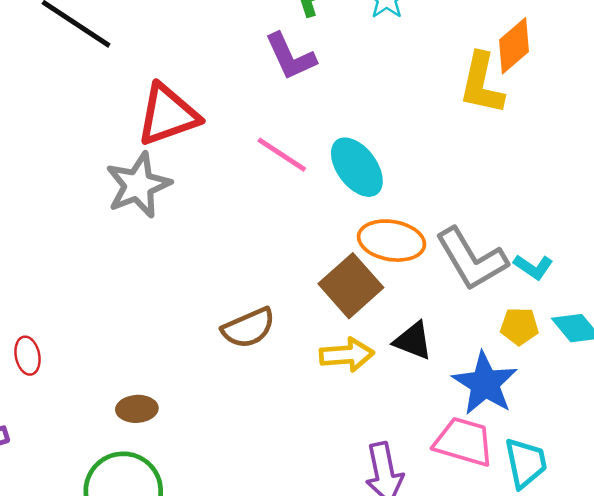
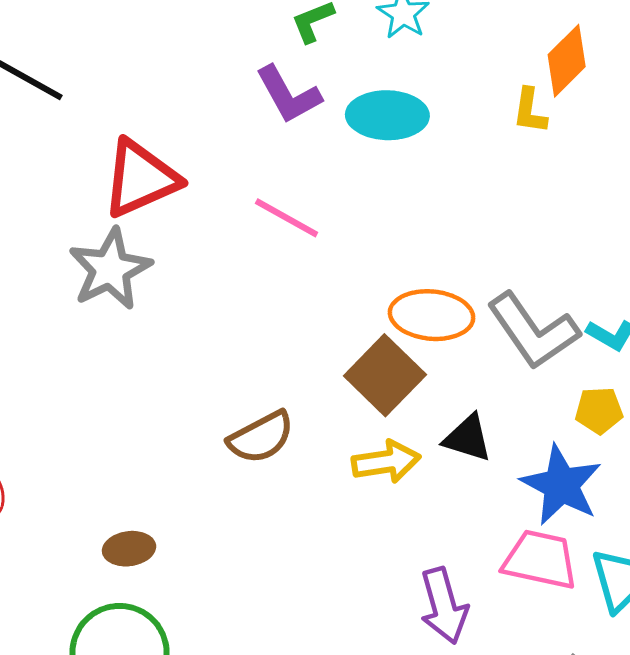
yellow L-shape: (482, 84) -> (530, 111), size x0.6
cyan ellipse: (357, 167) -> (387, 115), moved, turned -48

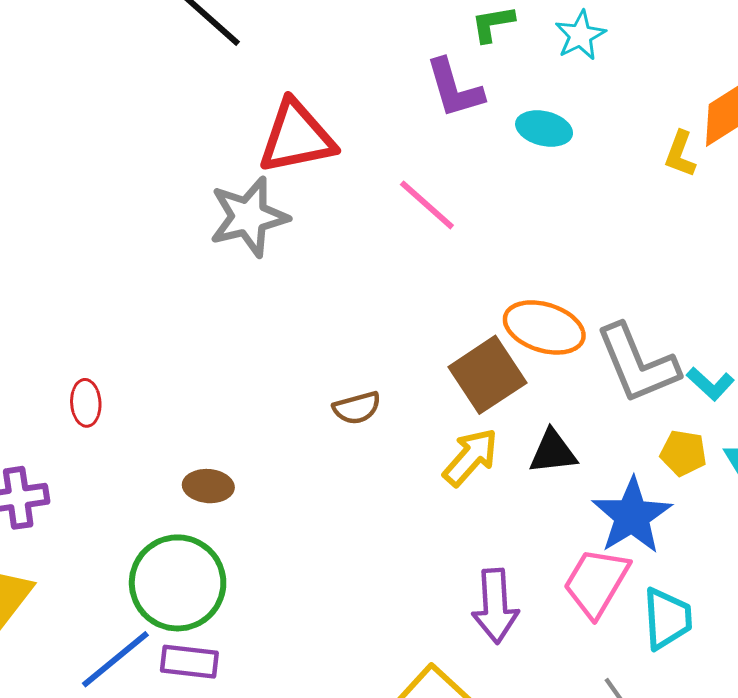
cyan ellipse: (387, 115) -> (544, 129), size x0.7
brown semicircle: (261, 437) -> (357, 408), size x0.7
black triangle: (468, 438) -> (553, 452), turned -36
yellow arrow: (386, 462) -> (470, 457), turned -52
pink trapezoid: (540, 560) -> (596, 582), turned -84

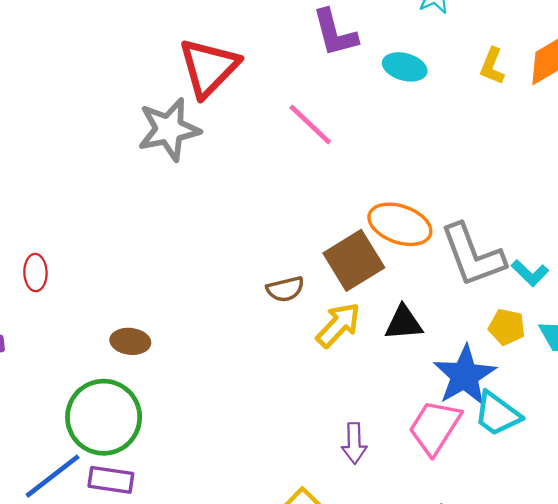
red triangle: (296, 137) -> (209, 68), turned -36
yellow L-shape: (680, 154) -> (492, 66), moved
brown semicircle: (357, 408) -> (285, 289), moved
purple arrow: (495, 606) -> (354, 443), size x0.7
cyan trapezoid: (667, 619) -> (497, 414), moved, turned 128

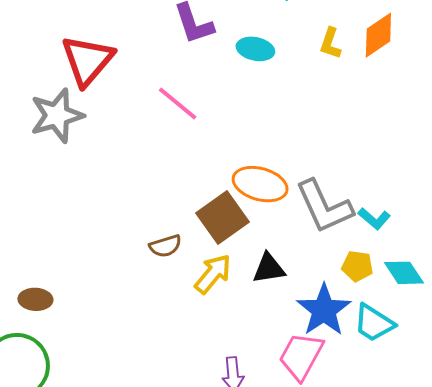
cyan trapezoid: (497, 414) -> (374, 323), moved

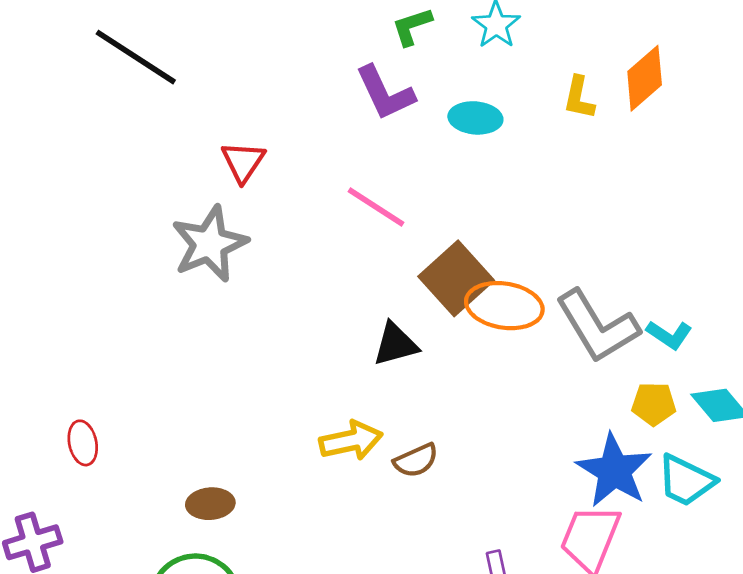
red triangle: (87, 60) -> (243, 162), size x0.6
brown square: (223, 218) -> (456, 278), moved
brown semicircle: (165, 246) -> (416, 460), moved
black triangle: (269, 268) -> (395, 344), moved
yellow arrow: (213, 274) -> (351, 441), moved, turned 45

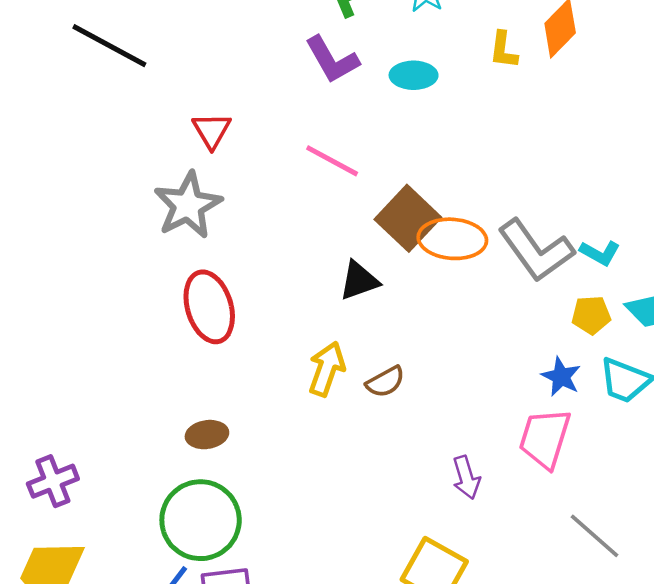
yellow arrow: (351, 441) -> (327, 369), turned -54
red ellipse: (83, 443) -> (209, 307), moved, size x1.8
blue star: (614, 471) -> (561, 377), size x0.6

